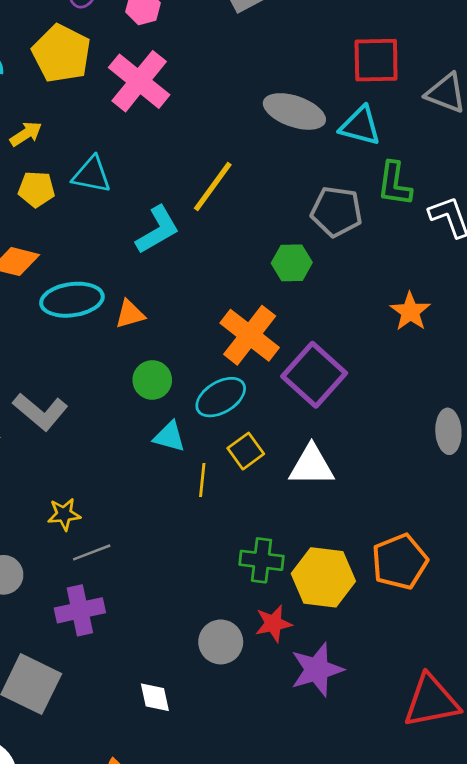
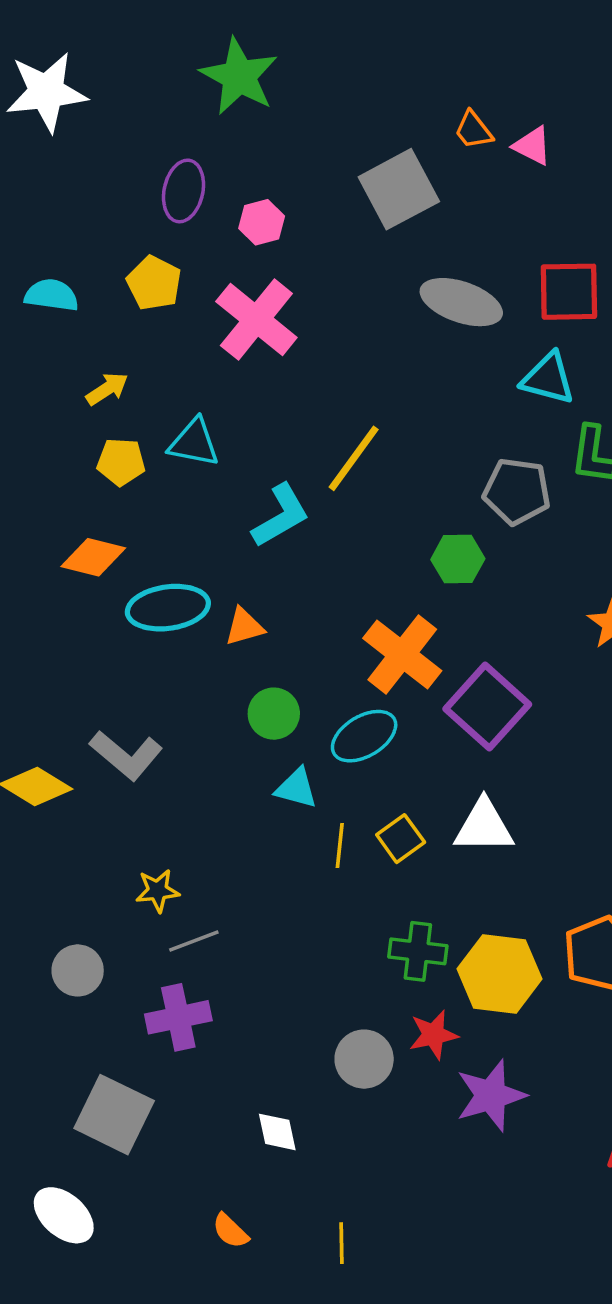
yellow pentagon: (61, 54) -> (154, 283), size x0.7
gray ellipse: (294, 111) -> (461, 302), moved
yellow square: (246, 451) -> (401, 839), moved

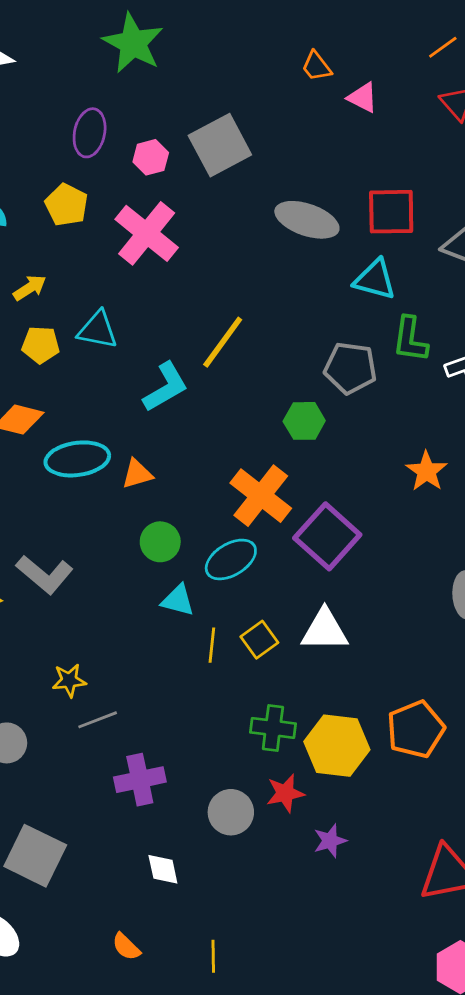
orange trapezoid: (473, 130) -> (316, 66), moved
gray square: (399, 189) -> (220, 145), moved
purple cross: (178, 1017) -> (140, 780), moved
purple star: (491, 1095) -> (330, 841), size x0.6

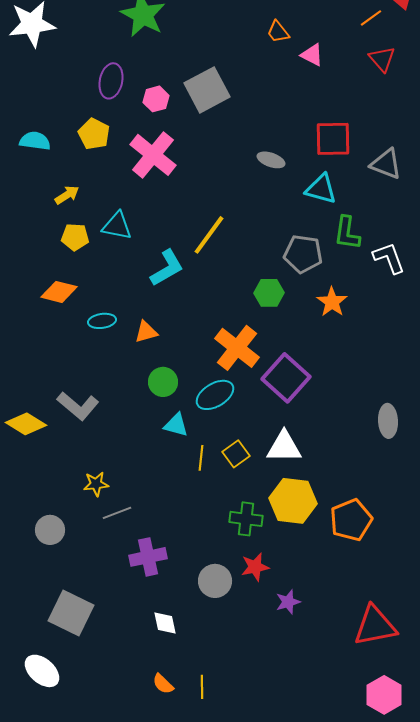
gray ellipse: (307, 220) -> (271, 160), moved, size x0.6
cyan ellipse: (77, 459) -> (102, 321), size x0.6
orange star: (426, 471) -> (332, 302), moved
yellow hexagon: (337, 746) -> (293, 501), moved
orange semicircle: (126, 947) -> (163, 684), moved

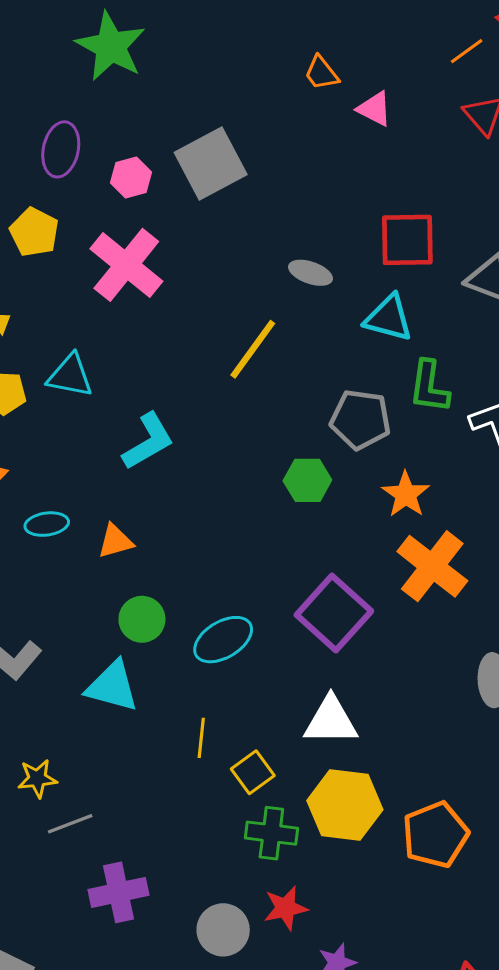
yellow line: (209, 235) -> (253, 349), moved
orange cross: (237, 348) -> (432, 566), moved
cyan triangle: (176, 425) -> (112, 686), moved, size x1.4
yellow square: (236, 454) -> (253, 772), moved

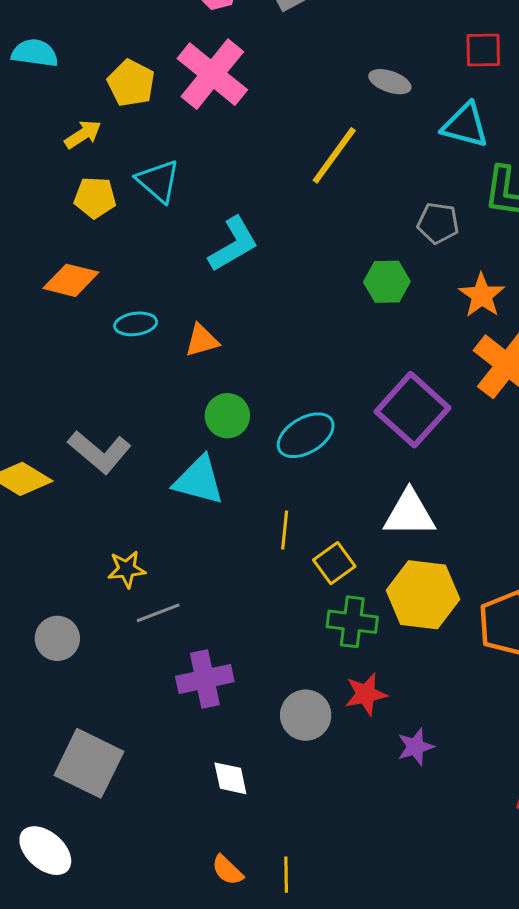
yellow pentagon: (34, 232) -> (131, 83), moved
red square: (407, 240) -> (483, 50), size x0.7
cyan triangle: (70, 376) -> (158, 181), turned 30
gray pentagon: (360, 419) -> (438, 223), size x0.7

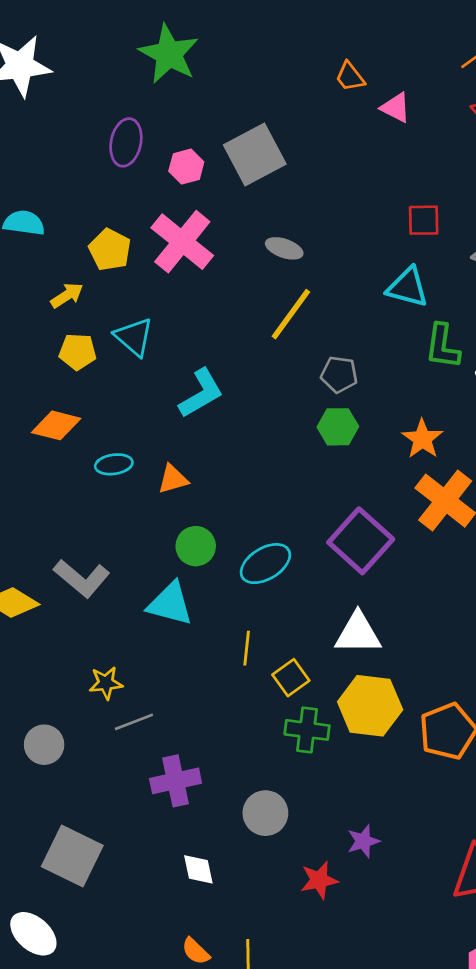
gray ellipse: (390, 82) -> (284, 248), moved
gray pentagon: (438, 223) -> (339, 374), moved
red star: (366, 694) -> (319, 880), moved

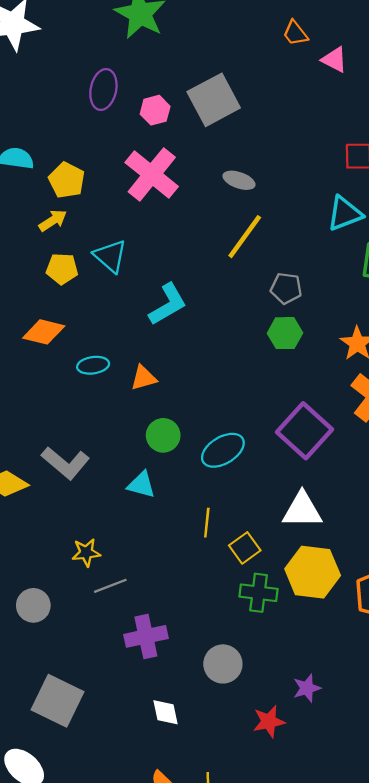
yellow pentagon: (110, 250) -> (67, 180), moved
cyan triangle: (408, 287) -> (345, 214), turned -36
cyan triangle: (170, 604) -> (141, 485), size x0.7

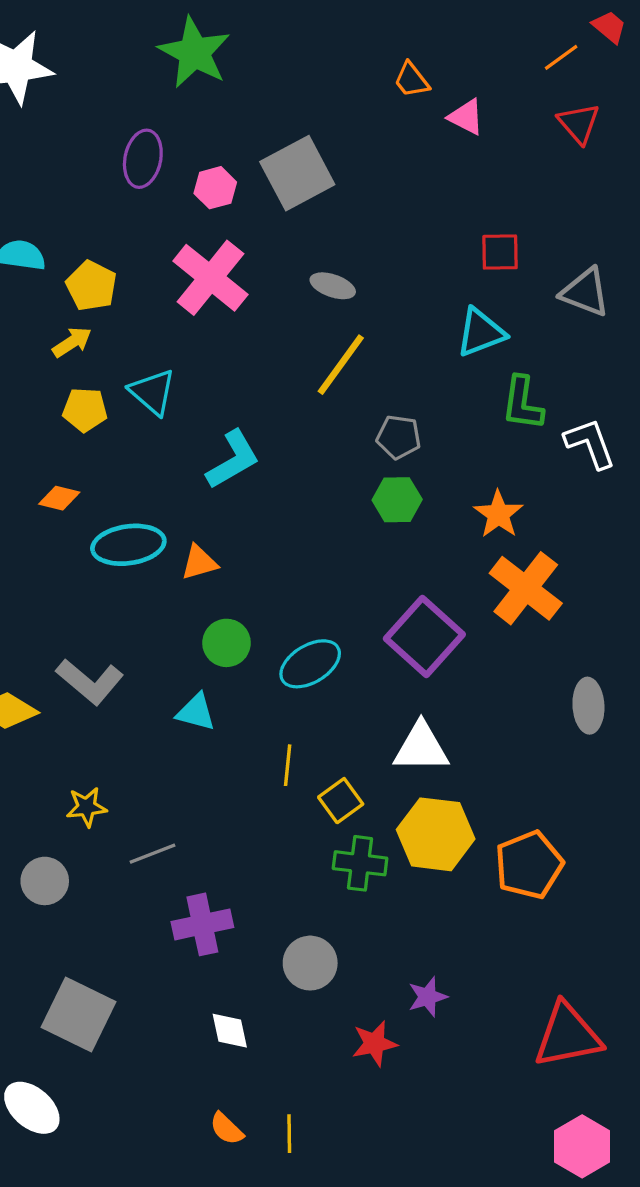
orange diamond: (44, 332) -> (59, 498), size x0.7
cyan ellipse: (93, 365) -> (128, 545), size x1.6
yellow star: (86, 553) -> (87, 807), moved

